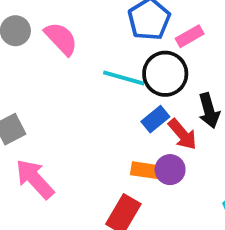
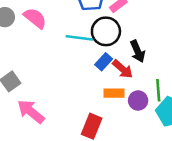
orange rectangle: (147, 170) -> (114, 93), moved
purple circle: (170, 170) -> (138, 101), moved

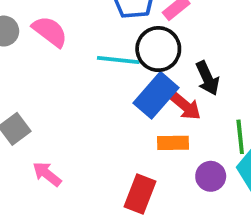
blue rectangle: (104, 62) -> (156, 95), size x1.6
purple circle: (138, 101) -> (211, 176), moved
pink arrow: (31, 112) -> (47, 174), size x0.7

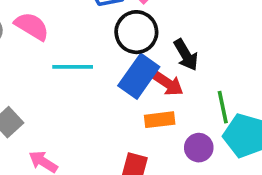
cyan line: (118, 60) -> (73, 67), moved

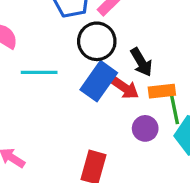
orange rectangle: (160, 120) -> (162, 91), moved
purple circle: (199, 148) -> (145, 128), moved

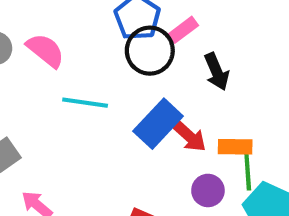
black circle: (97, 41) -> (150, 51), moved
black arrow: (141, 62) -> (217, 72), moved

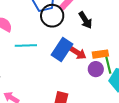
purple circle: (208, 190) -> (96, 69), moved

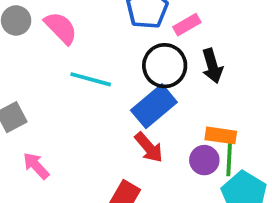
black circle: (52, 16) -> (165, 66), moved
red arrow: (78, 53) -> (149, 147), moved

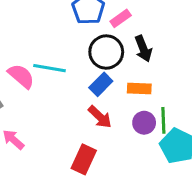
pink semicircle: (61, 28) -> (21, 76), moved
blue rectangle: (154, 106) -> (101, 84), size x0.7
orange rectangle: (221, 135) -> (139, 89), moved

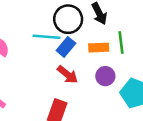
cyan line: (50, 68) -> (47, 37), moved
green line: (163, 120) -> (121, 43), moved

